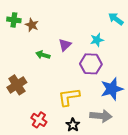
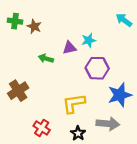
cyan star: (97, 40) -> (89, 40), moved
purple triangle: (65, 45) -> (69, 48), turned 32

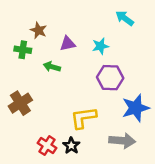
cyan arrow: (124, 20) -> (125, 18), moved
green cross: (15, 21) -> (23, 50), moved
purple triangle: (69, 48) -> (68, 44), moved
black star: (78, 133) -> (71, 146), moved

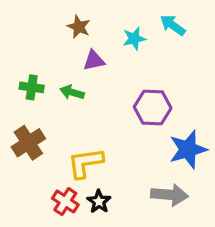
brown star: (39, 30) -> (79, 27), moved
cyan star: (100, 46) -> (134, 39), moved
green cross: (23, 50) -> (32, 87), moved
yellow L-shape: (83, 118) -> (85, 163), moved

